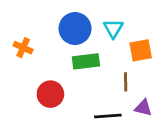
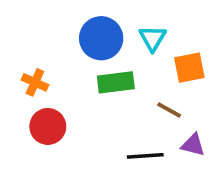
orange cross: (23, 48) -> (35, 82), moved
brown line: (126, 82) -> (169, 110), turned -60
red circle: (50, 94) -> (48, 126), moved

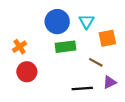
orange cross: (35, 82) -> (20, 47), turned 32
purple triangle: (193, 145) -> (109, 82), turned -40

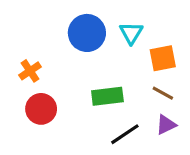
green rectangle: (66, 47) -> (107, 96), moved
brown line: (96, 62) -> (163, 93), moved
black line: (82, 88) -> (125, 134), turned -30

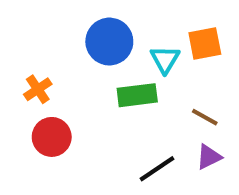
cyan triangle: (131, 33) -> (165, 59), moved
orange square: (163, 58) -> (205, 44), moved
green rectangle: (107, 96) -> (137, 95), moved

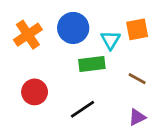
orange cross: (38, 89) -> (28, 35), moved, size x1.5
purple triangle: (209, 157) -> (137, 117), moved
black line: (157, 169) -> (83, 109), moved

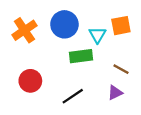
purple triangle: (137, 117) -> (115, 93), moved

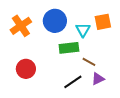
brown line: (121, 69) -> (89, 62), moved
black line: (73, 96) -> (73, 82), moved

